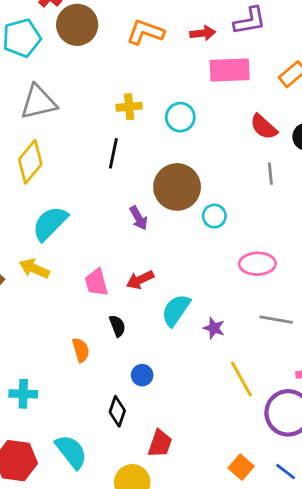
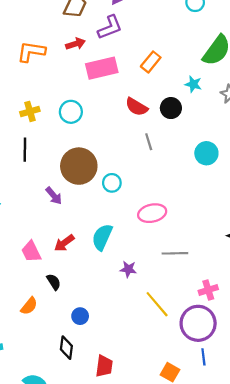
cyan semicircle: (176, 310) -> (102, 237), moved
orange semicircle: (81, 350) -> (29, 306), turned 66
blue line: (286, 472) -> (203, 357), moved, turned 56

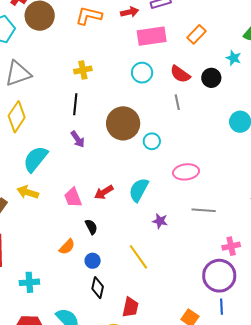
cyan circle: (71, 112) -> (142, 73), moved
gray line: (149, 142) -> (177, 102), moved
purple arrow: (54, 196) -> (78, 139), moved
yellow line: (157, 304) -> (138, 257), moved
blue circle: (80, 316) -> (93, 261), moved

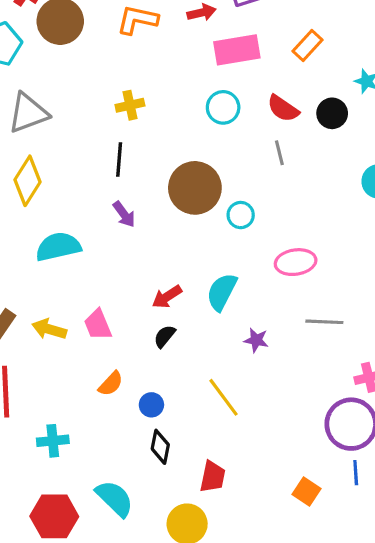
cyan semicircle: (35, 159) -> (58, 247), turned 40
yellow arrow: (28, 192) -> (49, 329), moved
pink trapezoid: (73, 197) -> (98, 325), moved
black semicircle: (91, 227) -> (165, 336), moved, turned -112

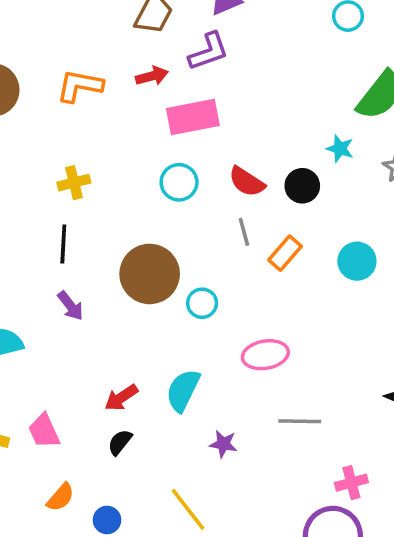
orange rectangle: (308, 46) -> (285, 253), moved

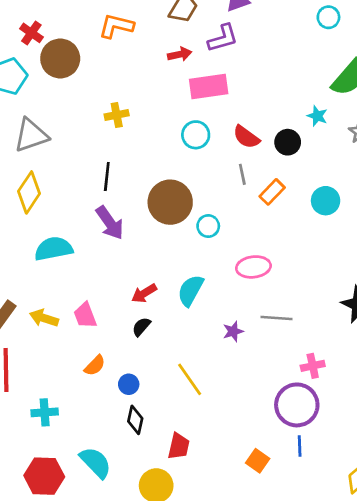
orange L-shape: (80, 86) -> (116, 26), moved
yellow cross: (74, 183) -> (117, 115), moved
purple arrow: (70, 306) -> (110, 223), size x1.5
purple star: (223, 444) -> (233, 331), moved, turned -30

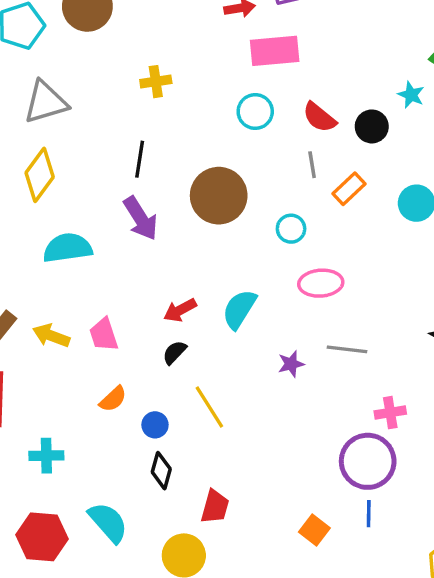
cyan circle: (208, 226) -> (291, 229), moved
yellow line: (190, 379) -> (209, 407), moved

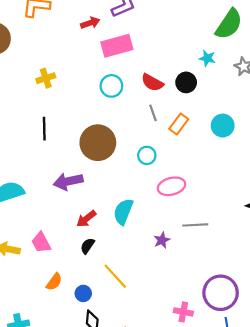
purple arrow: (141, 218) -> (68, 181), moved, turned 120
pink cross: (390, 413) -> (183, 312), moved, turned 30

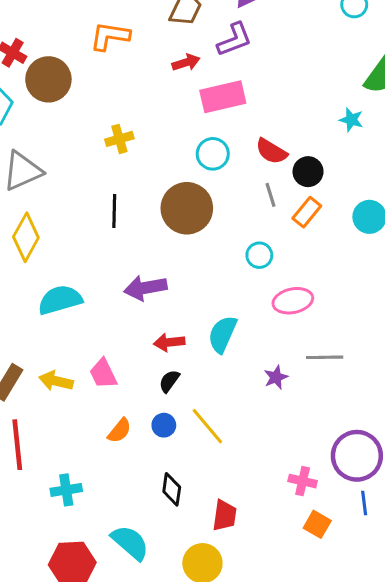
black circle: (186, 82) -> (308, 172), moved
brown circle: (98, 143) -> (187, 208), moved
red arrow: (86, 219) -> (169, 342), turned 30
blue circle: (83, 293) -> (164, 425), moved

